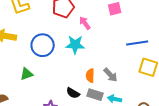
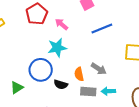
blue line: (137, 43) -> (102, 28), moved
blue circle: (43, 45) -> (41, 70), moved
black semicircle: (73, 93) -> (61, 84), moved

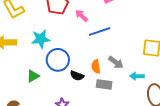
blue line: (102, 28) -> (100, 31), moved
cyan star: (57, 48) -> (41, 39), moved
cyan arrow: (108, 91) -> (137, 76), moved

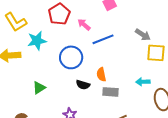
cyan star: (41, 39) -> (37, 41), moved
blue circle: (58, 60) -> (71, 57), moved
gray arrow: (116, 62) -> (143, 35), moved

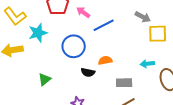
orange semicircle: (101, 75) -> (105, 60), turned 96
gray rectangle: (110, 92) -> (124, 83), moved

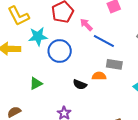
blue line: (104, 25) -> (104, 41), turned 45
blue circle: (74, 46) -> (60, 51), moved
gray rectangle: (124, 83) -> (114, 64), moved

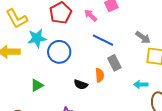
pink arrow: (86, 25) -> (91, 15), moved
gray rectangle: (114, 64) -> (114, 63), turned 56
orange semicircle: (99, 76) -> (100, 75), turned 88

